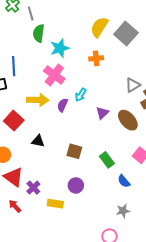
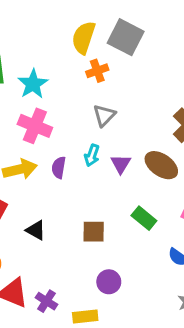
orange cross: (96, 58) -> (97, 71), moved
gray triangle: (133, 85) -> (104, 115), moved
cyan arrow: (81, 95) -> (92, 155), moved
black triangle: (38, 141) -> (36, 230), turned 32
green rectangle: (107, 160) -> (144, 218), moved

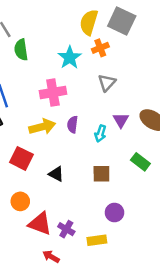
cyan star: (33, 84) -> (70, 58), moved
pink cross: (35, 126) -> (53, 92), turned -30
cyan arrow: (92, 155) -> (100, 133), moved

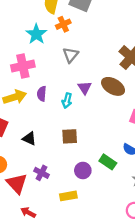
green rectangle: (140, 162) -> (108, 162), moved
red triangle: (40, 224) -> (17, 183), turned 30
purple cross: (66, 229) -> (41, 173), moved

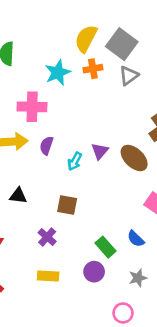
gray triangle: (71, 55) -> (129, 76), moved
black triangle: (29, 139) -> (18, 196), turned -32
purple circle: (83, 170) -> (94, 272), moved
purple cross: (41, 173) -> (47, 237), moved

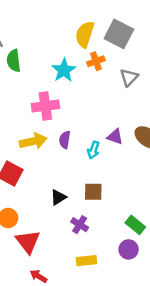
gray triangle: (129, 76) -> (129, 77), moved
purple triangle: (100, 151) -> (115, 137), turned -42
black triangle: (18, 196) -> (58, 197), moved, turned -30

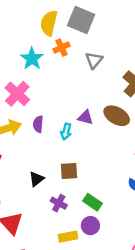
pink cross: (45, 106) -> (17, 94), turned -35
green rectangle: (135, 225) -> (93, 202), moved
purple circle: (129, 249) -> (90, 226), moved

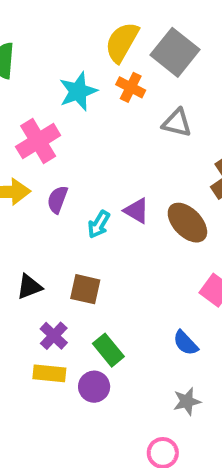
orange cross: (61, 48) -> (131, 87), turned 35
gray triangle: (94, 60) -> (177, 123), turned 48
yellow rectangle: (68, 237) -> (49, 373), moved

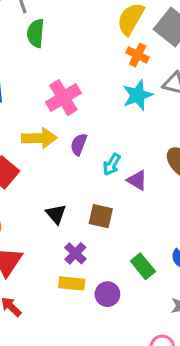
cyan star: (78, 91) -> (138, 95), moved
purple triangle: (137, 211) -> (137, 180), moved
black triangle: (29, 287) -> (56, 214), turned -50
green rectangle: (108, 350) -> (143, 266), moved

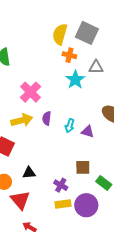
black triangle: (56, 214) -> (29, 173), moved, turned -40
brown square: (101, 216) -> (83, 167), moved
purple circle: (107, 294) -> (86, 205), size x1.5

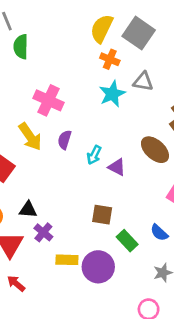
pink cross: (30, 92) -> (49, 100), turned -30
yellow arrow: (22, 120) -> (30, 137), turned 60
purple cross: (61, 185) -> (43, 232), moved

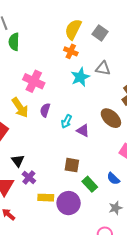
gray square: (139, 33) -> (100, 33), size x0.7
orange cross: (110, 59) -> (71, 51), moved
black triangle: (28, 210) -> (18, 161), turned 48

